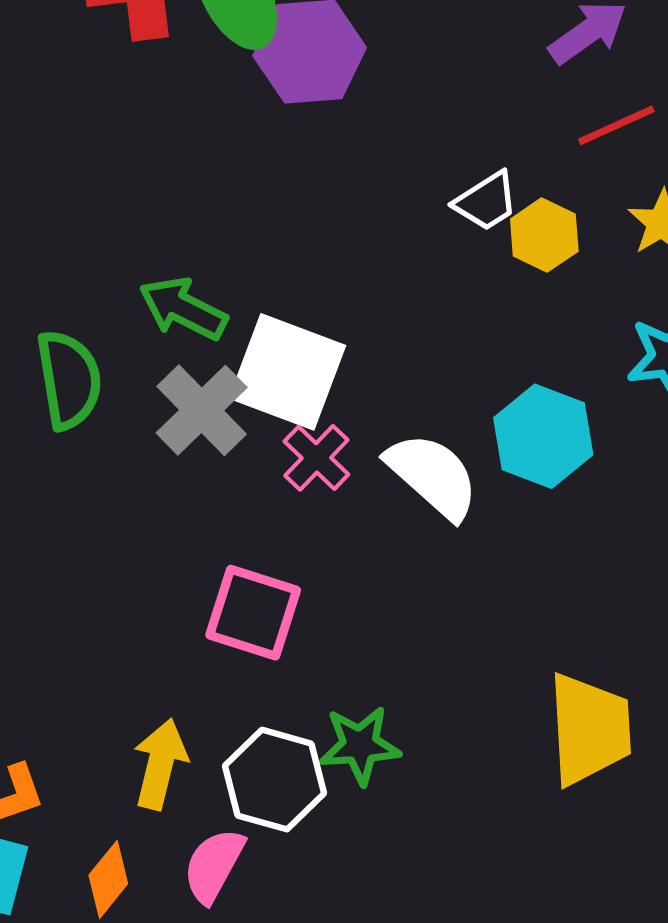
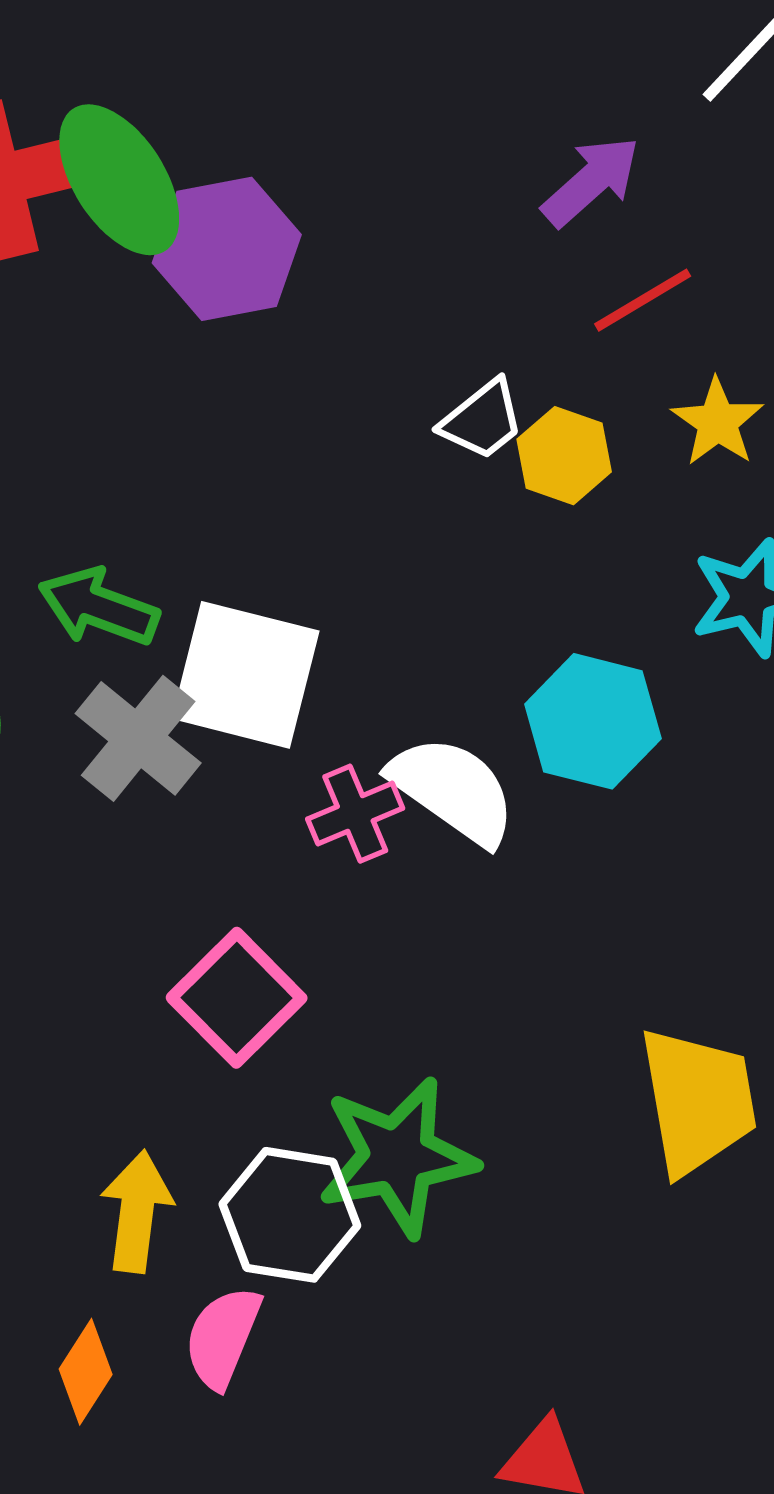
pink cross: (316, 458) -> (355, 814), moved, turned 30
pink square: (253, 613) -> (237, 998), turned 34
green star: (360, 745) -> (397, 1157), size x1.5

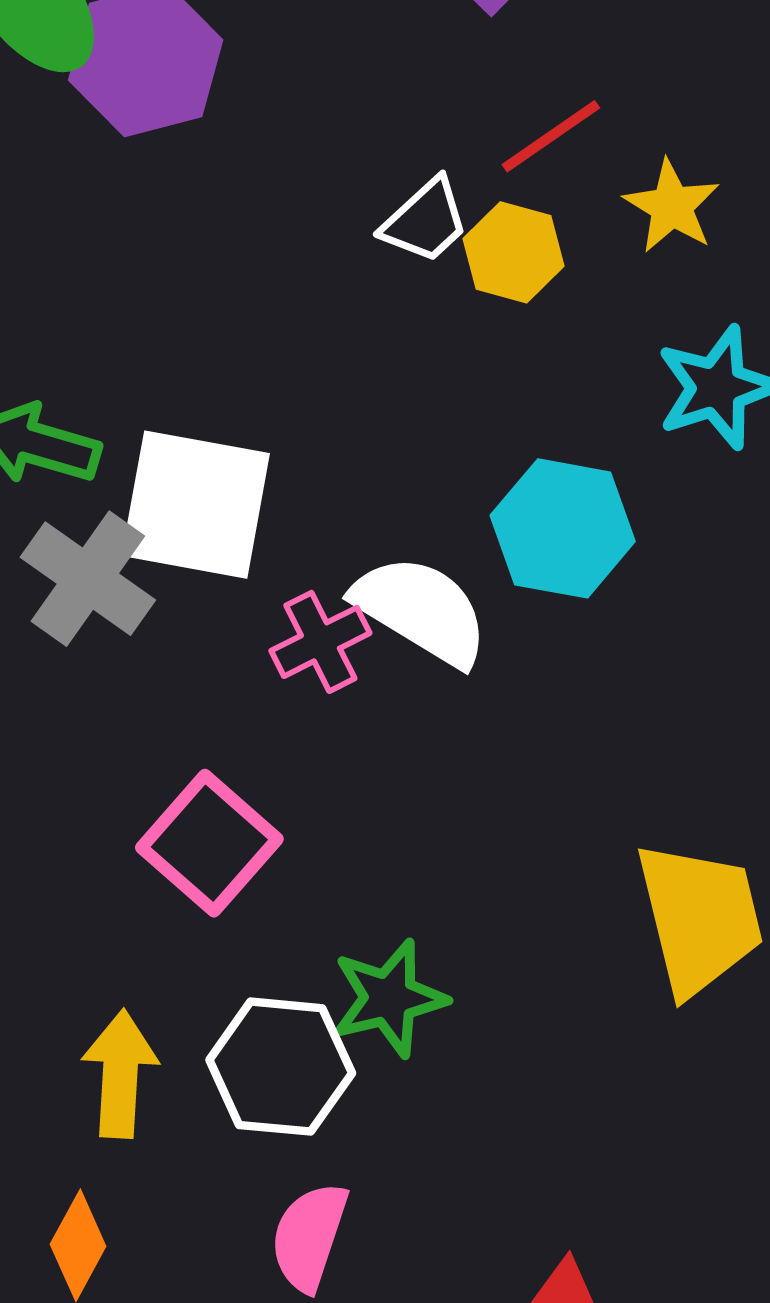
red line: (643, 300) -> (551, 136), moved
green star: (397, 1157) -> (389, 998), size x0.7
pink semicircle: (223, 1337) -> (309, 1237), moved

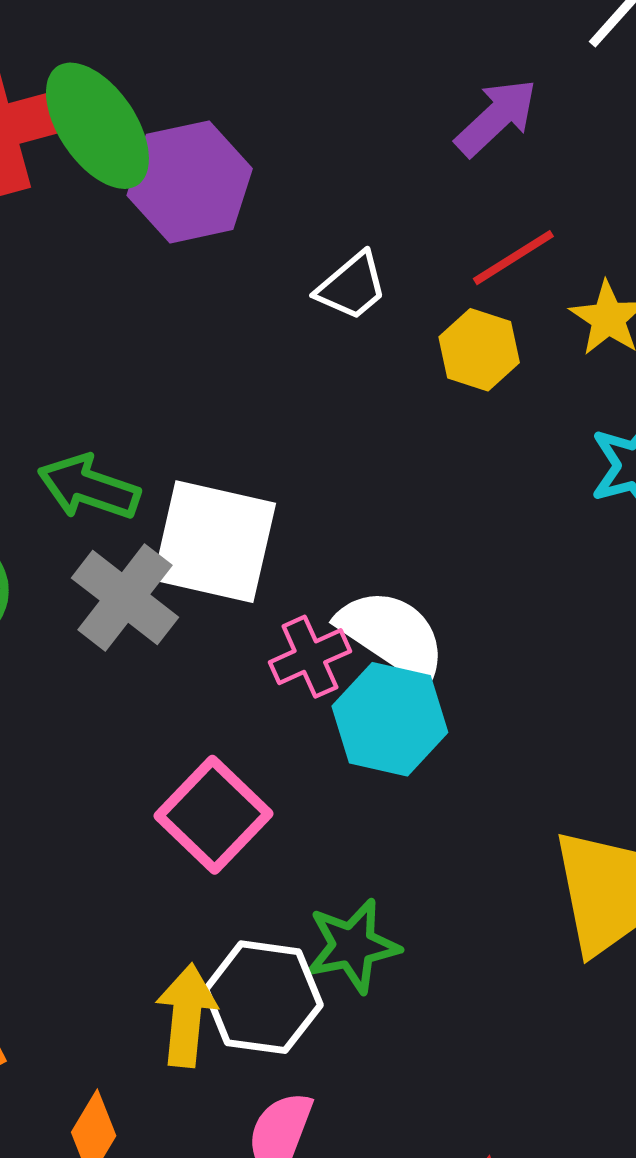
white trapezoid: (425, 221) -> (352, 286), moved
cyan hexagon: (563, 528) -> (390, 719), moved
yellow arrow: (120, 1074) -> (187, 1015), moved

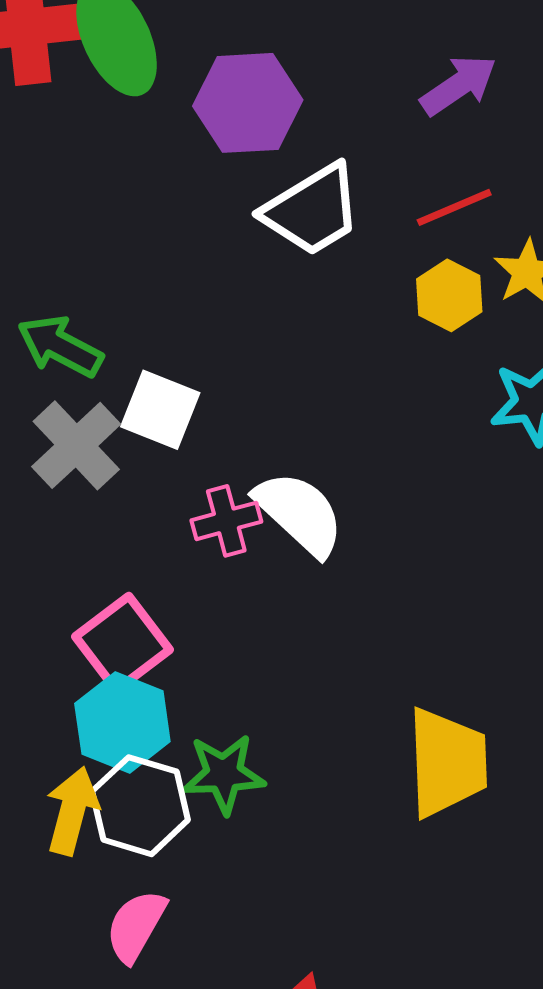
purple hexagon: (190, 182) -> (248, 103), moved
white trapezoid: (352, 286) -> (312, 210), size x1.6
yellow hexagon: (479, 350) -> (449, 295), moved
white square: (214, 542) -> (160, 410), size x0.7
cyan hexagon: (390, 719) -> (122, 722), moved

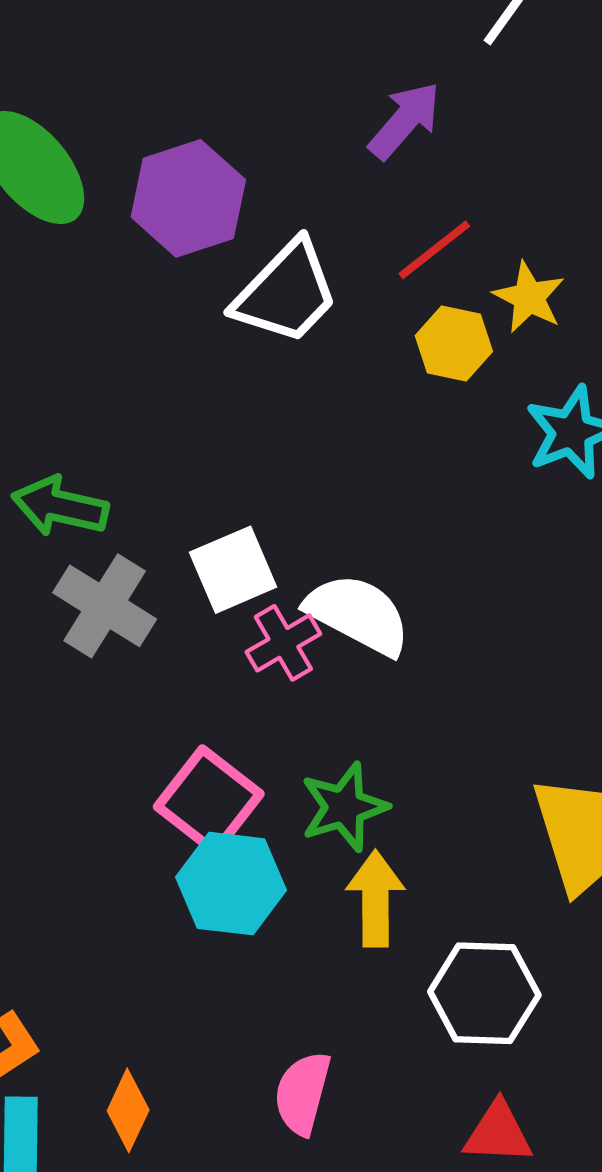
white square: (160, 410) -> (233, 570), moved, turned -30
green star: (224, 774) -> (344, 807), moved
white hexagon: (140, 806) -> (484, 993), moved
yellow arrow: (72, 811) -> (375, 899), moved

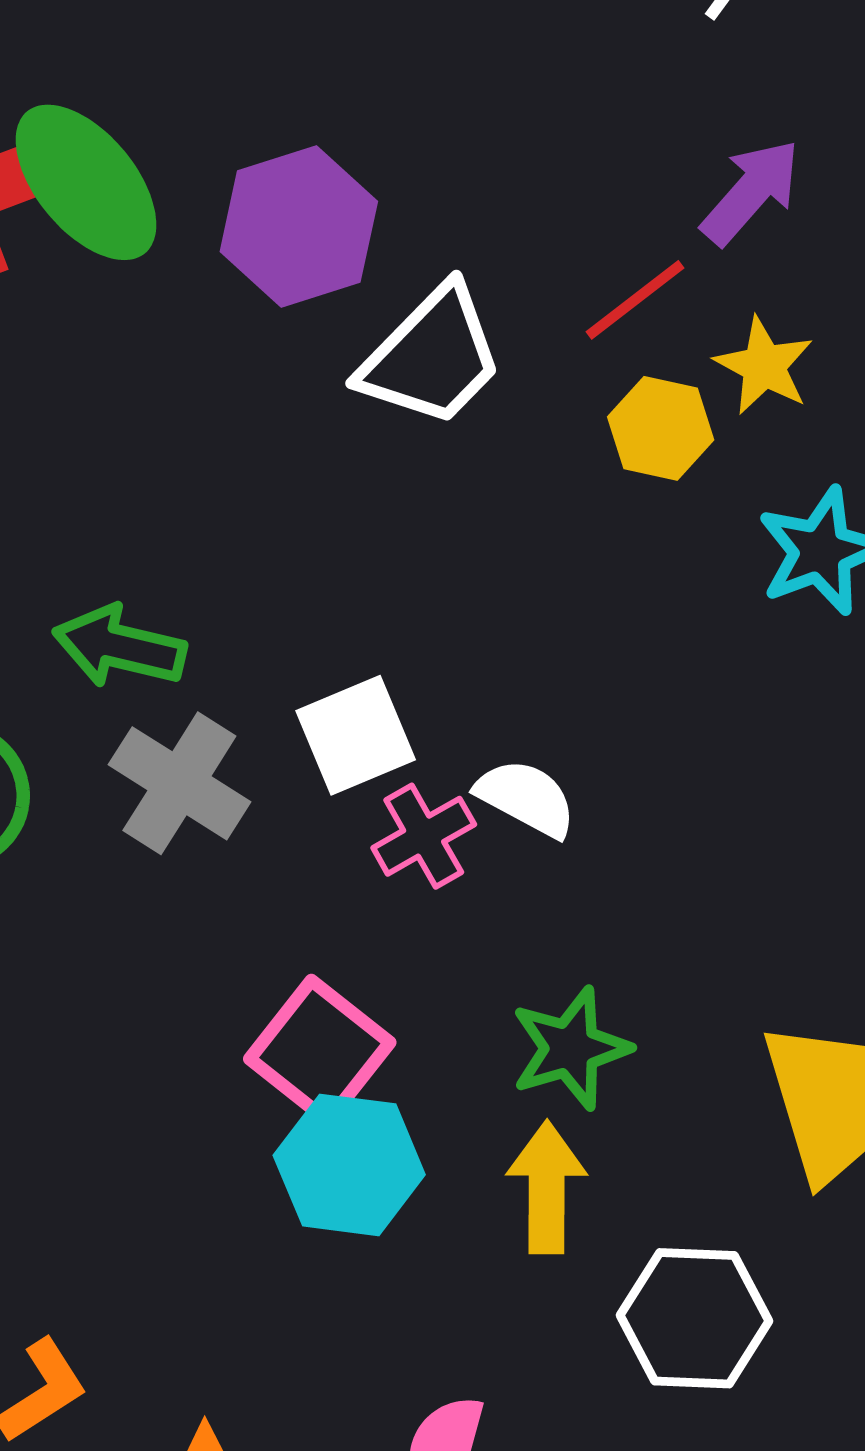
purple arrow: (405, 120) -> (751, 192), moved
white semicircle: (358, 614) -> (526, 798), size x0.7
green star: (344, 807) -> (571, 1048), moved

